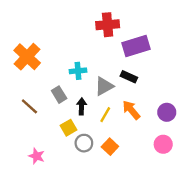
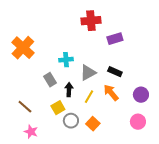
purple rectangle: (136, 46) -> (115, 39), size x0.7
black rectangle: (129, 77) -> (115, 72), moved
brown line: (29, 106) -> (25, 107), moved

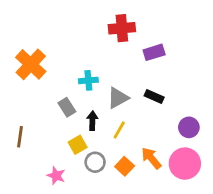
orange arrow: (111, 93) -> (151, 158), moved
brown line: (25, 107) -> (20, 137), moved, turned 56
pink circle: (138, 122) -> (185, 164), size x1.5
pink star: (31, 132) -> (56, 176), moved

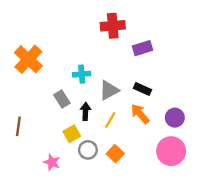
orange arrow: (151, 158) -> (140, 114), moved

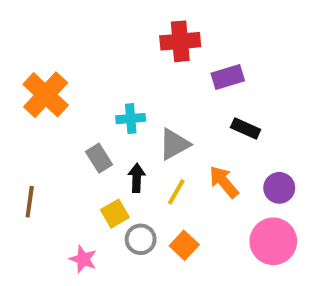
black rectangle: (143, 89) -> (246, 128), moved

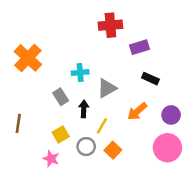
orange arrow: (224, 182) -> (137, 111), turned -90
yellow line: (176, 192) -> (102, 126), moved
yellow square: (115, 214) -> (61, 134), moved

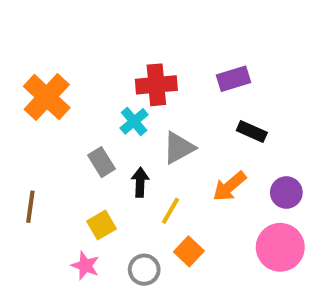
red cross: (110, 25) -> (156, 85), moved
cyan cross: (80, 73) -> (134, 121), turned -35
gray circle: (86, 147) -> (144, 270), moved

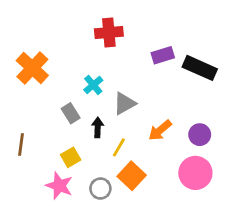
red cross: (156, 85) -> (109, 32), moved
black rectangle: (252, 132) -> (200, 68), moved, size x1.6
orange square: (189, 251) -> (132, 176), size x1.4
pink star: (85, 266) -> (59, 186), size x1.4

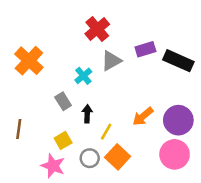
red cross: (109, 32) -> (97, 29), turned -35
gray triangle: (125, 103) -> (111, 61), moved
purple circle: (200, 135) -> (178, 120), size x1.5
gray circle: (100, 188) -> (90, 158), moved

